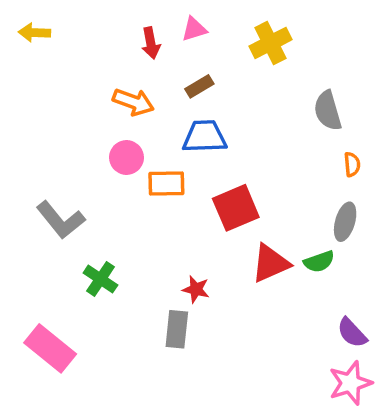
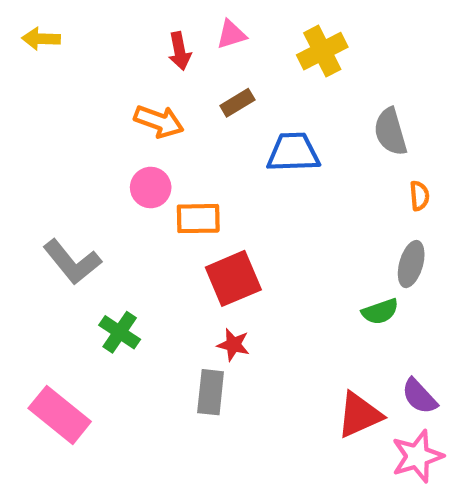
blue trapezoid: (205, 137) -> (293, 152), moved
red square: (236, 208) -> (233, 278), moved
red triangle: (270, 263) -> (359, 415), moved

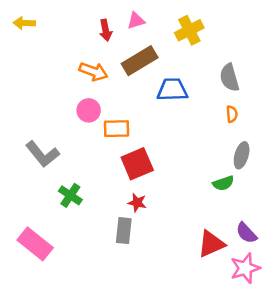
brown rectangle: (237, 103) -> (140, 61), size x1.8
orange semicircle: (419, 196) -> (232, 114), moved

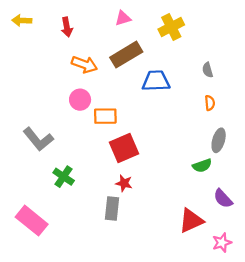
red arrow: (106, 30) -> (67, 27), moved
gray semicircle: (229, 78) -> (208, 70), size x0.6
purple semicircle: (246, 233) -> (223, 199), moved
pink star: (245, 268) -> (222, 243), size x0.7

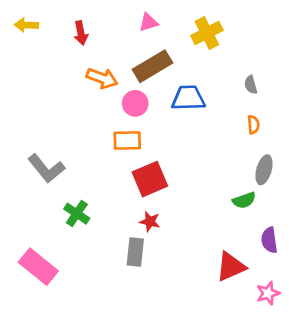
pink circle: (80, 100) -> (135, 103), moved
purple semicircle: (223, 199) -> (269, 240), turned 35

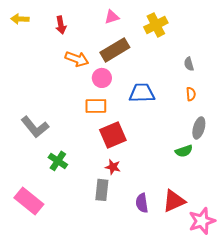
blue trapezoid: (188, 98) -> (142, 93), moved
purple semicircle: (269, 240) -> (142, 203), moved
pink star: (268, 293) -> (202, 221), size x1.5

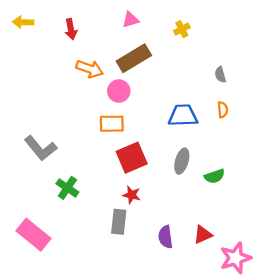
yellow cross: (156, 25) -> (182, 29), size x0.6
blue trapezoid: (142, 93) -> (183, 116), moved
gray ellipse: (199, 128) -> (182, 161), moved
red triangle: (174, 201) -> (203, 235), size x0.7

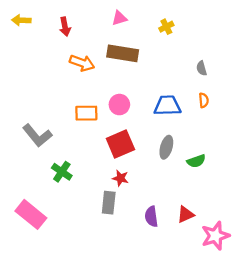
brown rectangle: (134, 58) -> (123, 53), turned 40
pink circle: (119, 91) -> (119, 105), moved
orange rectangle: (112, 124) -> (86, 113), moved

